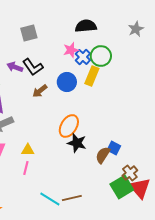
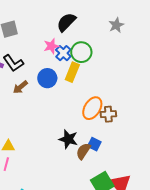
black semicircle: (86, 26) -> (66, 22), turned -40
orange ellipse: (69, 126) -> (92, 108), moved
black star: (77, 143) -> (68, 139), moved
brown cross: (130, 173) -> (108, 114), moved, turned 35

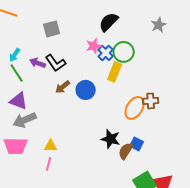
blue circle: (47, 78) -> (86, 90), moved
brown cross: (108, 114) -> (151, 101), moved

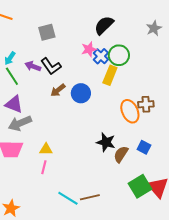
orange ellipse: (135, 108) -> (130, 111), turned -55
blue square: (137, 144) -> (144, 147), moved

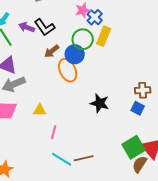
green circle: (119, 55) -> (83, 39), moved
brown cross: (146, 104) -> (143, 90), moved
orange ellipse: (130, 111) -> (68, 70), moved
brown semicircle: (121, 154) -> (140, 164), moved
pink line: (44, 167) -> (54, 132), moved

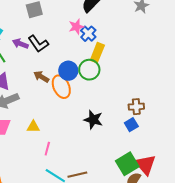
green circle: (83, 39) -> (89, 70), moved
brown arrow: (52, 51) -> (41, 77), moved, turned 70
blue square: (138, 108) -> (131, 125), turned 32

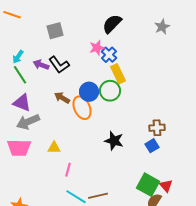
yellow rectangle: (97, 53) -> (118, 74), turned -48
green square: (127, 164) -> (148, 185), turned -30
red triangle: (145, 165) -> (166, 186), size x0.6

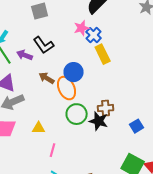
purple arrow: (41, 65) -> (25, 55), moved
green circle: (110, 91) -> (77, 114), moved
brown cross: (157, 128) -> (106, 108), moved

